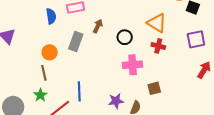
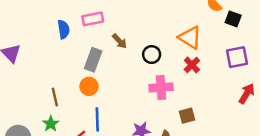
brown arrow: (98, 26) -> (120, 41), turned 112
red cross: (158, 46) -> (192, 65), turned 32
orange circle: (50, 52) -> (89, 86), moved

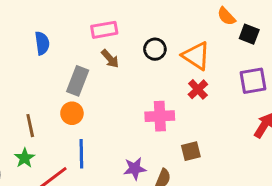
pink rectangle: (93, 19) -> (104, 30), moved
black circle: (152, 55) -> (155, 49), moved

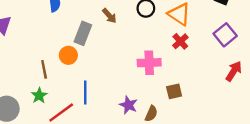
purple square: (253, 81) -> (225, 35), turned -30
orange circle: (72, 113) -> (68, 55), moved
purple star: (135, 169) -> (128, 105), turned 30

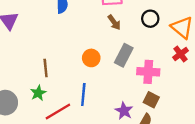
gray rectangle: (83, 33) -> (124, 55), moved
orange circle: (68, 55) -> (91, 58), moved
brown square: (174, 91) -> (151, 100), moved, turned 35

